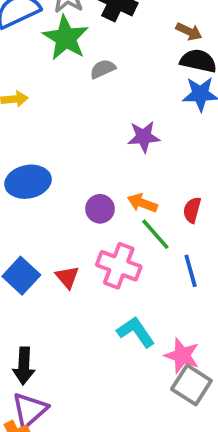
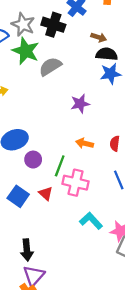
gray semicircle: (103, 69) -> (50, 66), size x1.5
purple circle: (100, 209) -> (33, 160), moved
green line: (155, 234) -> (60, 166), moved, turned 70

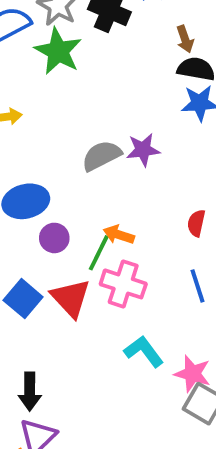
brown arrow: (99, 37) -> (185, 39), turned 48
gray semicircle: (50, 66) -> (101, 156), moved
orange arrow: (85, 143) -> (119, 235), moved
red triangle: (46, 194) -> (71, 298), size x1.6

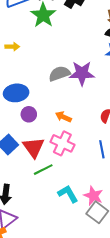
purple star: (143, 150) -> (82, 73), size x1.4
green line: (99, 253) -> (43, 170), moved, turned 30
cyan L-shape: (144, 351) -> (68, 194), moved

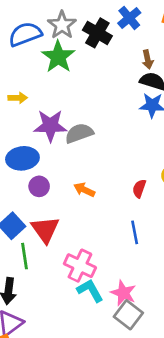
purple star: (82, 73) -> (50, 126), moved
pink cross: (62, 143) -> (80, 266), moved
green line: (43, 170) -> (24, 256), moved, turned -72

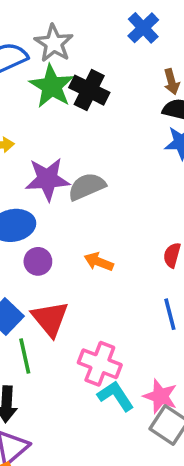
black cross: (97, 33) -> (89, 90), moved

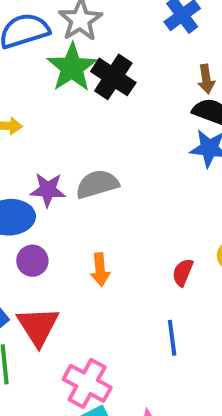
purple star: (47, 179) -> (48, 190), moved, size x0.7
orange arrow: (99, 262) -> (100, 270), turned -124

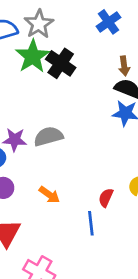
orange arrow: (100, 270) -> (49, 195), turned -50
blue line: (172, 338) -> (91, 223), moved

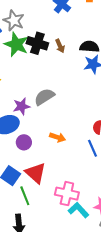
brown arrow: (124, 66) -> (60, 46), moved

